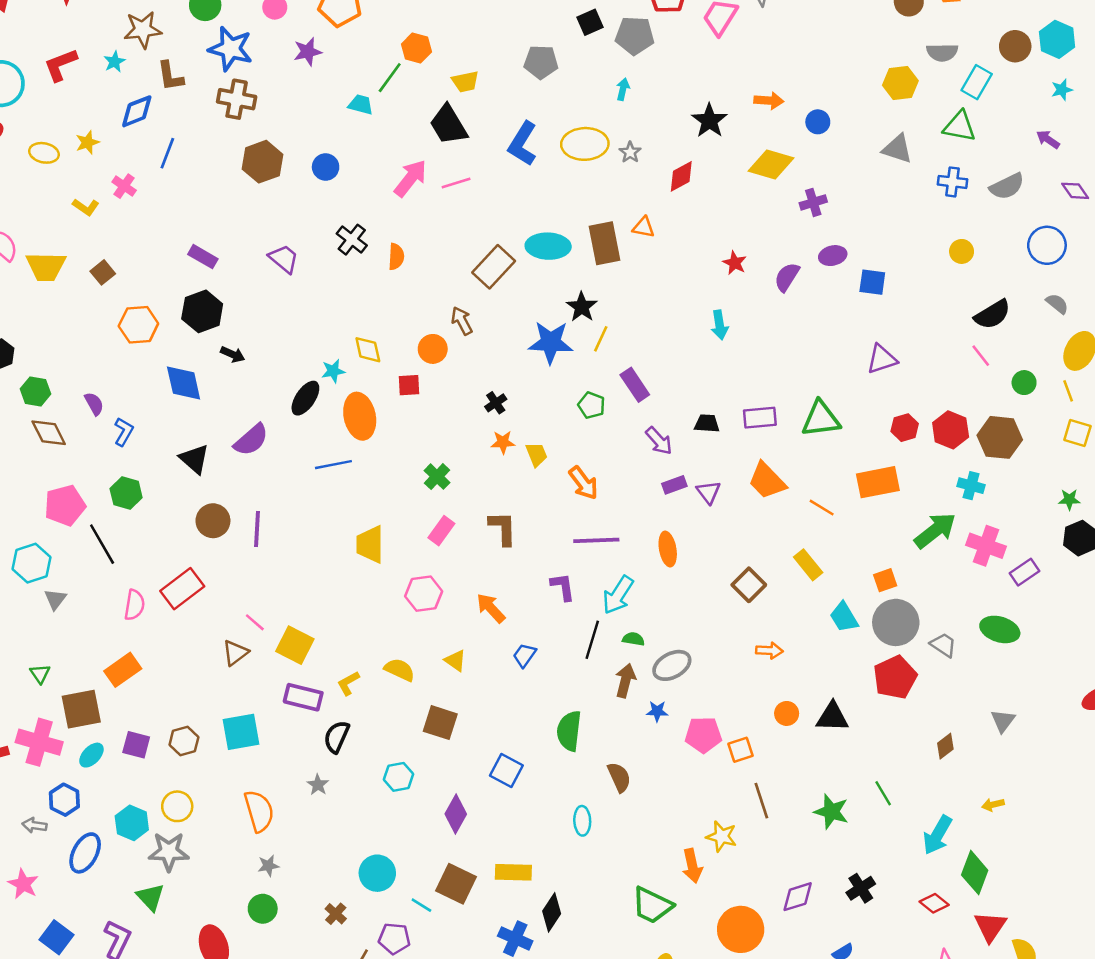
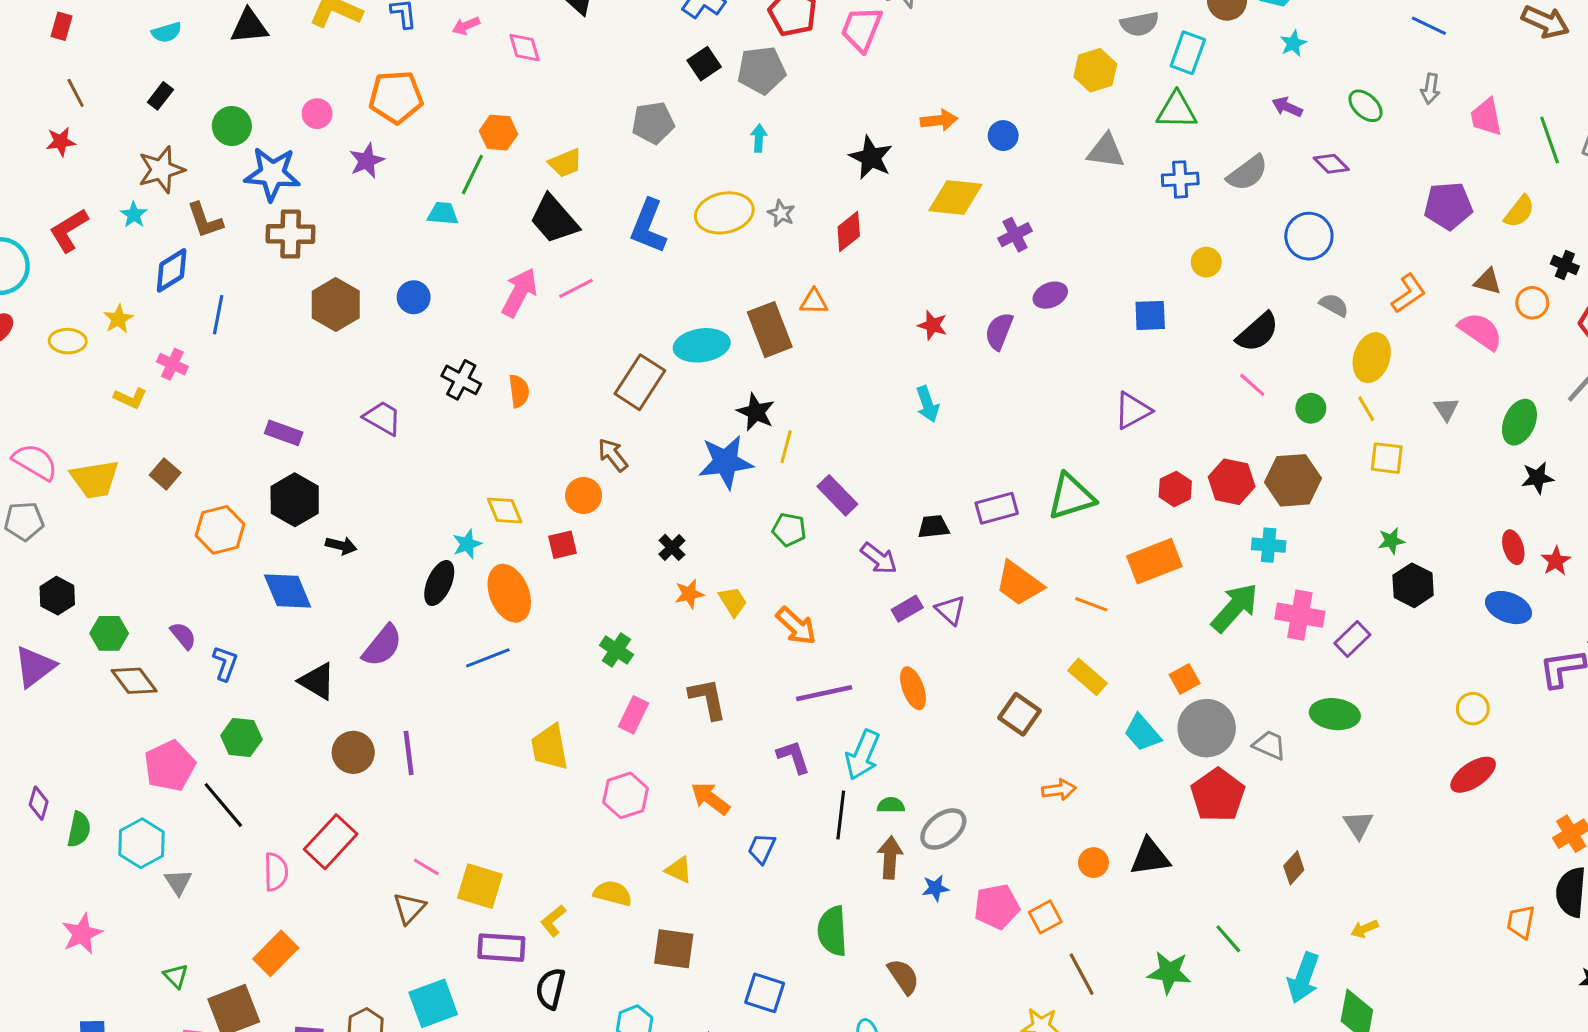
blue square: (872, 282) -> (1150, 315), moved

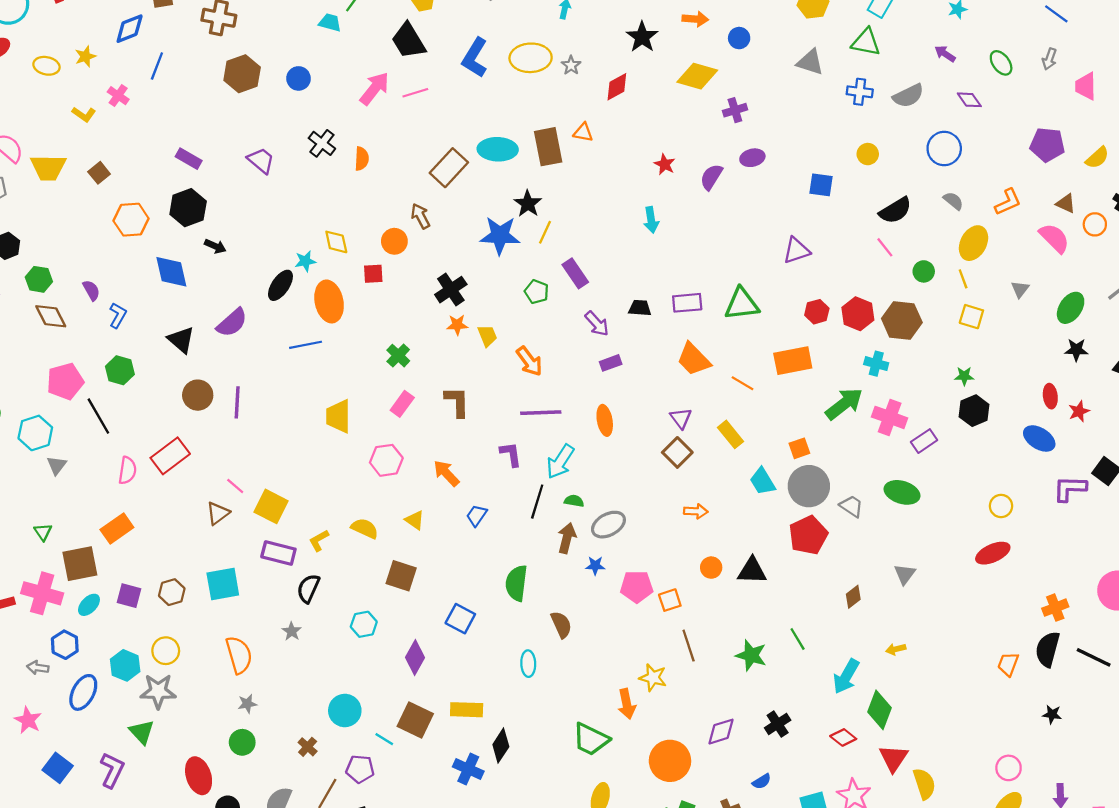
black cross: (672, 547) -> (451, 290), size x1.6
purple triangle: (950, 610) -> (681, 418), moved

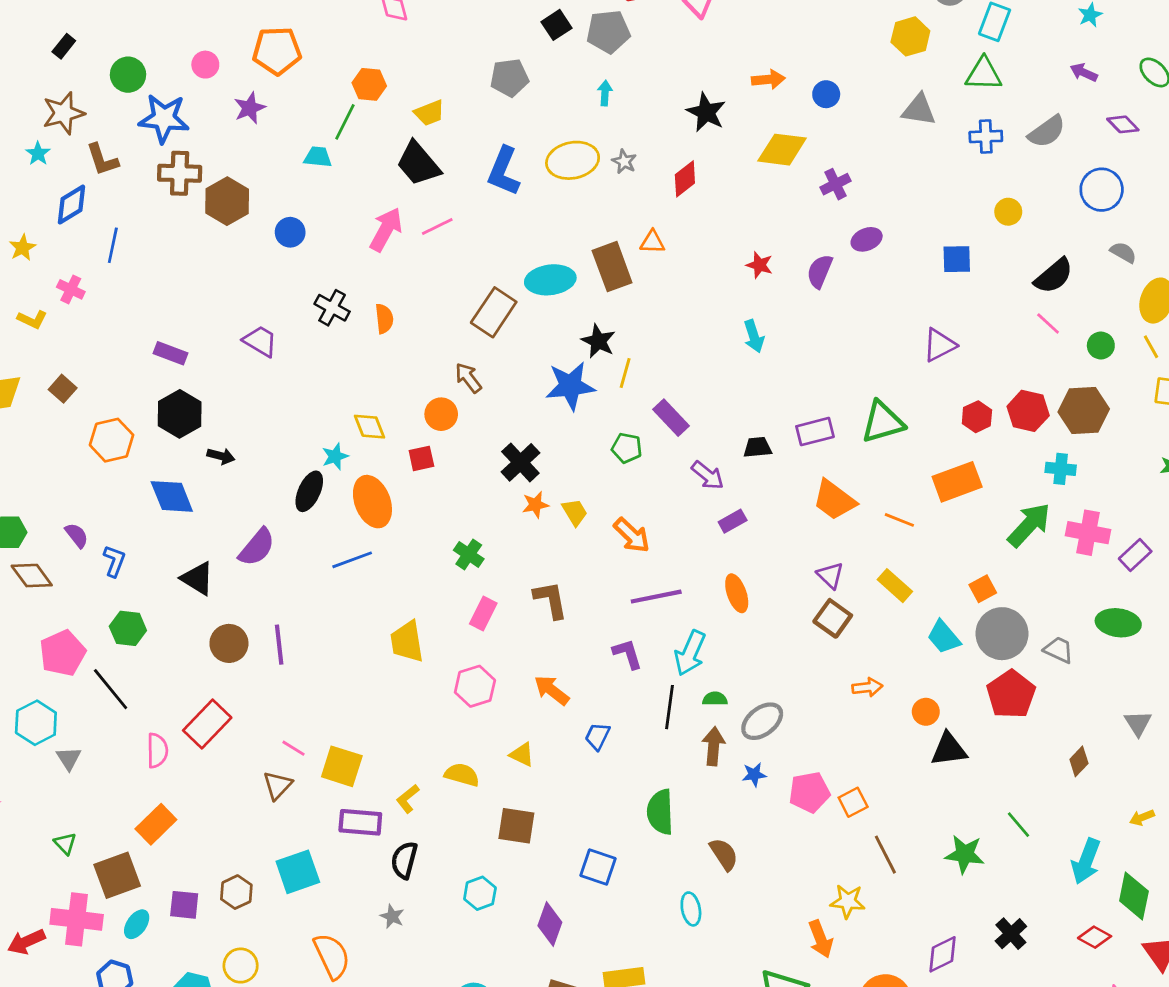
brown hexagon: (242, 74) -> (227, 201), moved
orange circle: (711, 568) -> (926, 712), moved

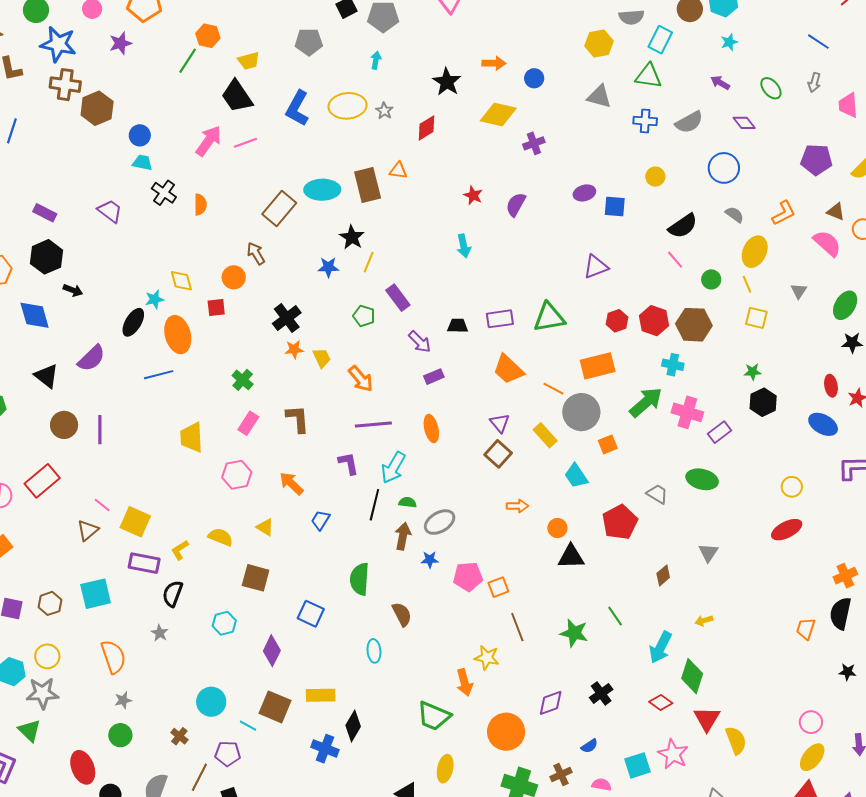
cyan trapezoid: (318, 157) -> (142, 163), moved
purple ellipse: (867, 239) -> (584, 193), moved
blue star: (570, 386) -> (328, 267), size x0.6
gray circle: (1002, 634) -> (581, 412), moved

